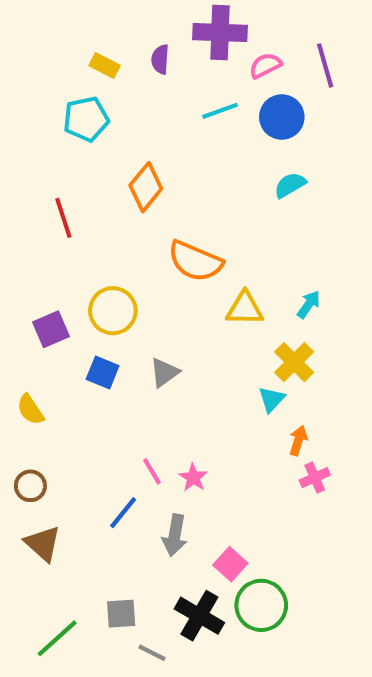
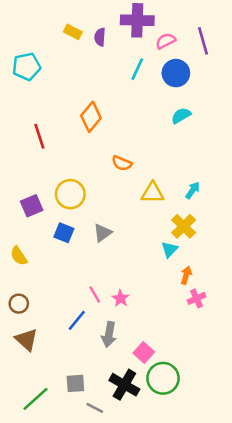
yellow rectangle: (105, 65) -> (73, 32), moved
cyan line: (220, 111) -> (137, 69), turned -45
cyan pentagon: (86, 119) -> (26, 67), moved
orange semicircle: (195, 261) -> (122, 163), size x0.6

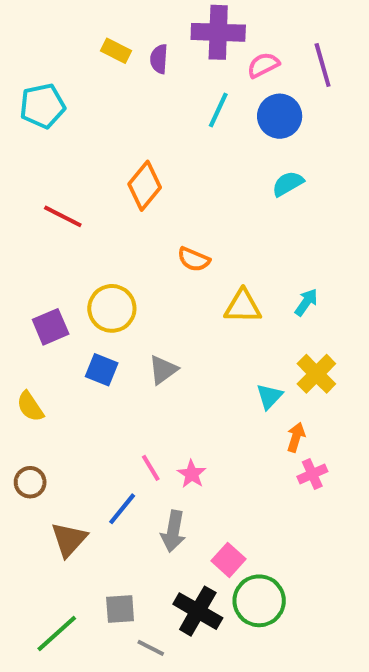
red line: (39, 136) -> (63, 216), turned -45
yellow cross: (184, 226) -> (316, 374), moved
brown triangle: (26, 340) -> (69, 539), moved, turned 30

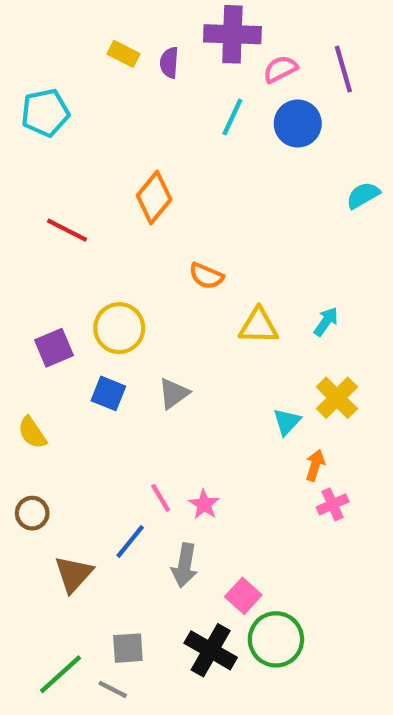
cyan semicircle: (288, 184) -> (363, 195), moved
gray line: (151, 648) -> (113, 689), moved

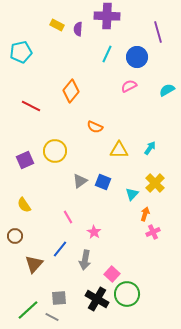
pink semicircle: (280, 69) -> (129, 86), moved
blue square: (108, 393) -> (103, 182), moved
yellow semicircle: (32, 433) -> (24, 205), moved
pink line: (161, 498) -> (68, 217), moved

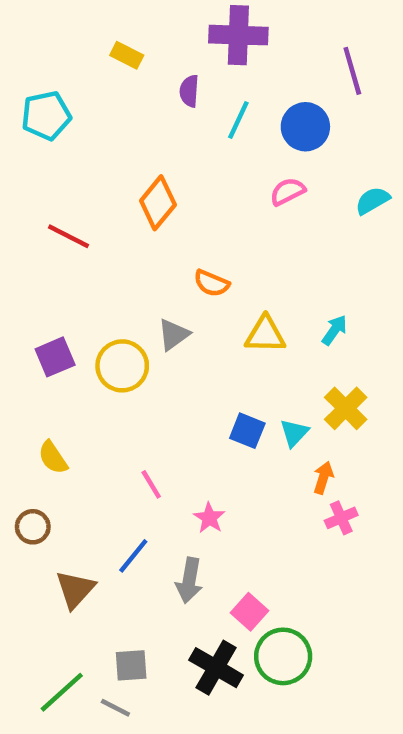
purple semicircle: (78, 29) -> (189, 91), moved
yellow circle: (55, 151) -> (122, 366), moved
gray triangle: (80, 181) -> (174, 335), moved
blue square: (103, 182) -> (247, 431), moved

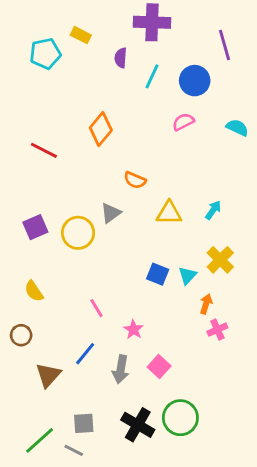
cyan pentagon: (46, 116) -> (45, 54), moved
cyan semicircle: (372, 200) -> (237, 128), turned 55
pink square: (250, 612) -> (159, 366), moved

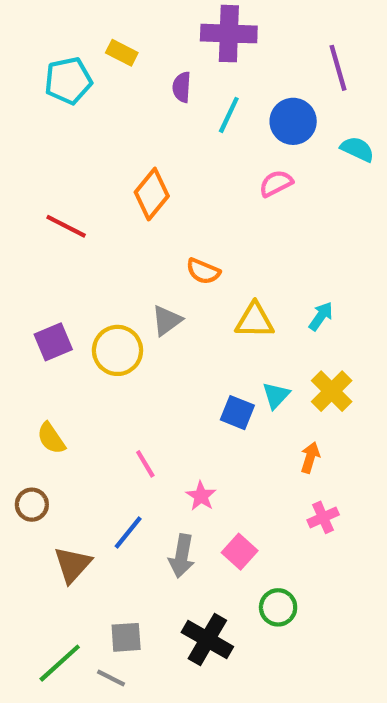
cyan semicircle: (237, 128) -> (357, 149), moved
cyan triangle: (188, 275) -> (276, 395), moved
pink cross: (217, 330) -> (323, 517), moved
green circle: (180, 418) -> (278, 607), moved, size x0.7

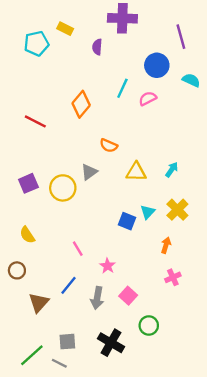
cyan line: (229, 115) -> (122, 88), moved

